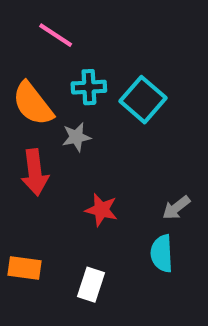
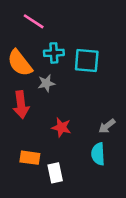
cyan square: (143, 100) -> (87, 60), turned -36
orange rectangle: (24, 268) -> (30, 158), moved
white rectangle: (91, 285) -> (55, 173), turned -30

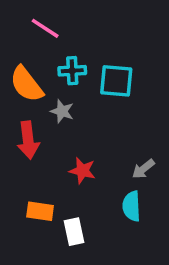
gray star: (46, 83) -> (62, 111), turned 30

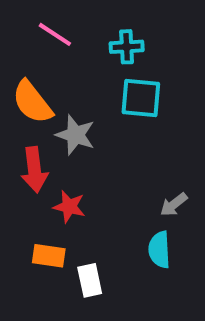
cyan cross: (72, 71) -> (127, 47), moved
gray star: (62, 111) -> (75, 135), size x1.4
red star: (82, 171) -> (69, 207), moved

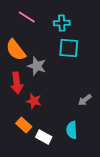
cyan semicircle: (159, 250) -> (72, 130), moved
orange rectangle: (49, 256) -> (24, 125), turned 35
white rectangle: (90, 280) -> (44, 137), turned -49

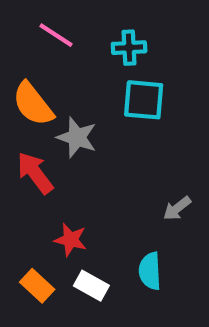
red arrow: (17, 83) -> (35, 173), turned 150
red star: (34, 101) -> (71, 240), moved
orange rectangle: (24, 125) -> (37, 286), moved

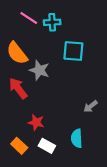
cyan cross: (129, 48) -> (52, 22), moved

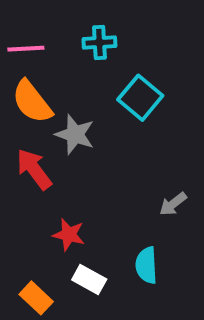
pink line: (29, 18) -> (26, 49), moved, turned -36
cyan square: (73, 51) -> (140, 98), turned 35
orange rectangle: (19, 146) -> (36, 298), moved

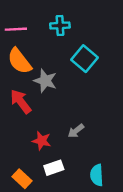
gray arrow: (173, 204) -> (76, 131), moved
cyan semicircle: (146, 265) -> (97, 175), moved
white rectangle: (89, 280) -> (54, 168), turned -48

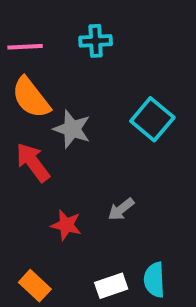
cyan square: (84, 59) -> (152, 119), moved
white rectangle: (54, 168) -> (111, 286), moved

